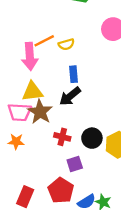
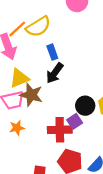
yellow semicircle: (66, 44) -> (38, 27), size x1.6
red cross: (62, 137) -> (60, 130), moved, size x1.5
purple square: (75, 164) -> (75, 121), moved

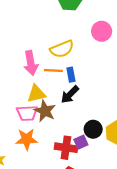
orange line: (17, 29) -> (53, 71), moved, turned 36
orange star: (17, 128) -> (27, 139), size x1.5

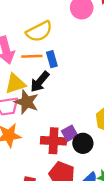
black arrow: (70, 94) -> (40, 82), moved
black circle: (93, 129) -> (83, 143), moved

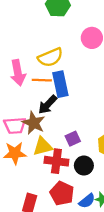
blue rectangle: (52, 59) -> (60, 84), size x1.6
yellow triangle: (15, 84) -> (43, 146), moved
purple square: (70, 133) -> (73, 139), moved

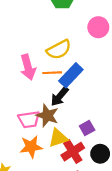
blue rectangle: (60, 84) -> (71, 75), turned 60
red cross: (56, 161) -> (73, 152), turned -35

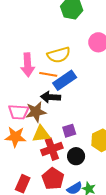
black arrow: (60, 96) -> (51, 97), turned 42
brown star: (47, 115) -> (36, 112), turned 30

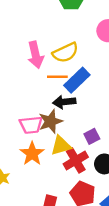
pink arrow: (28, 65) -> (36, 55), moved
orange star: (15, 137) -> (32, 154), turned -30

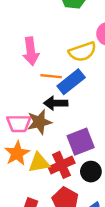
yellow semicircle: (65, 53) -> (82, 52), moved
purple square: (92, 136) -> (81, 142), size x1.6
yellow triangle: (61, 146) -> (39, 163), moved

